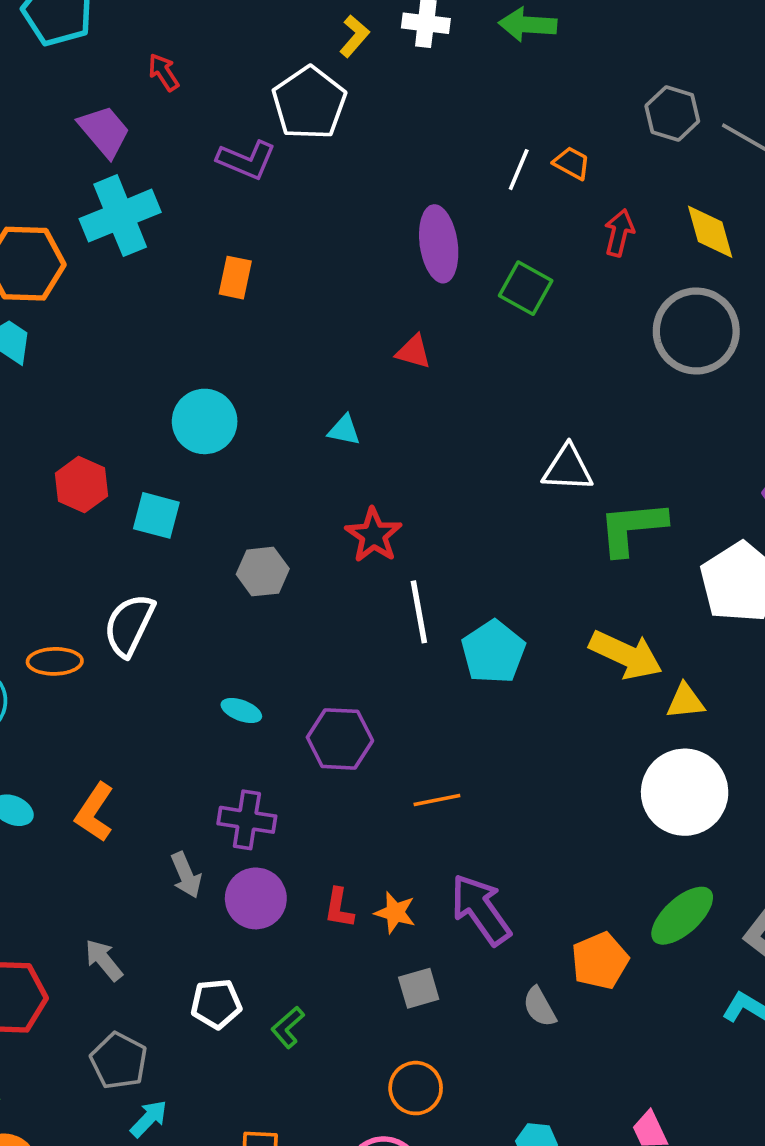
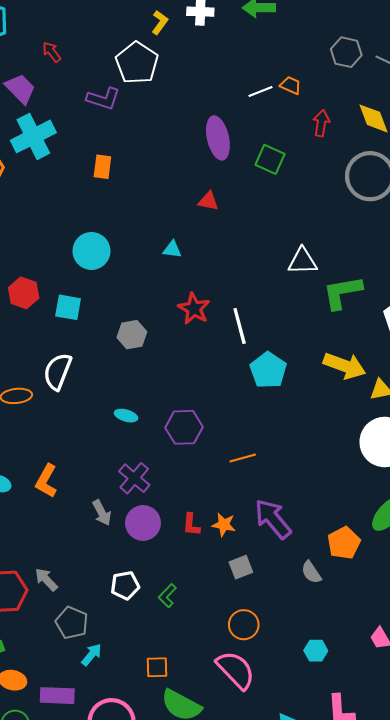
white line: (519, 170) -> (260, 92), turned 50
white line: (419, 612) -> (240, 326), moved
purple cross: (247, 820) -> (134, 478), turned 36
gray arrow: (104, 960) -> (46, 580), moved

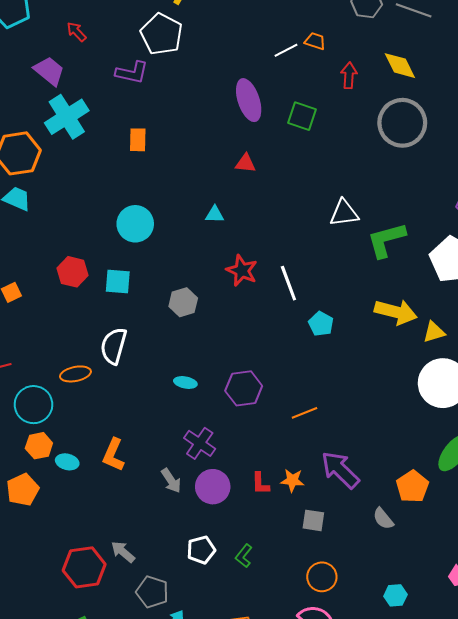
cyan pentagon: (268, 370) -> (321, 324), size x0.7
gray square: (241, 567) -> (313, 520), turned 35

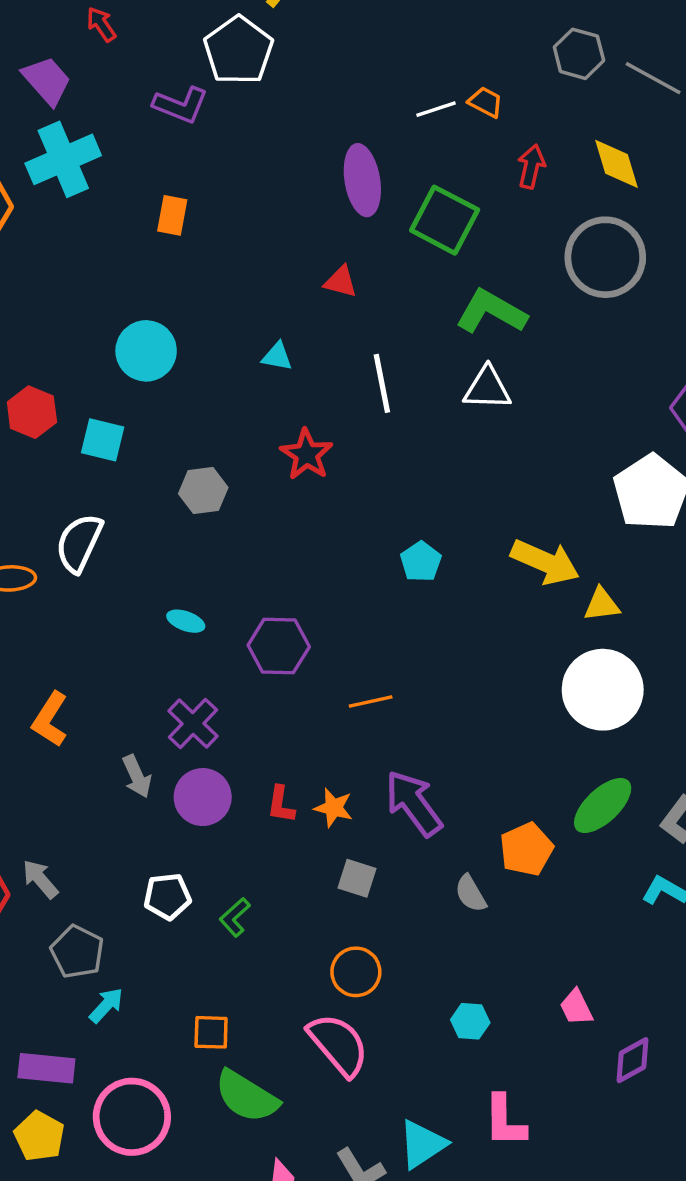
green square: (302, 116) -> (445, 220), size x1.4
green L-shape: (386, 240) -> (491, 312), moved, turned 36
white line: (288, 283) -> (382, 383), moved

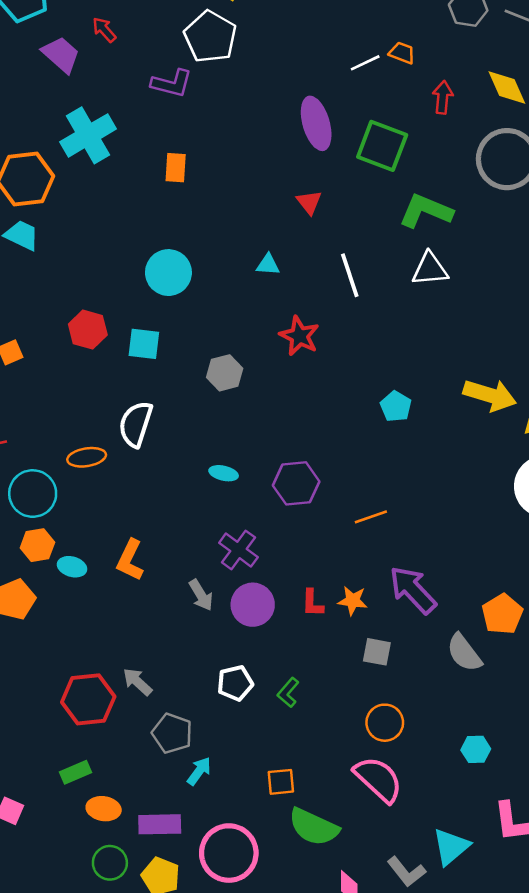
purple trapezoid: (47, 81) -> (61, 55), moved
red triangle: (341, 282) -> (309, 202), turned 44
gray semicircle: (471, 894) -> (464, 653), size x1.4

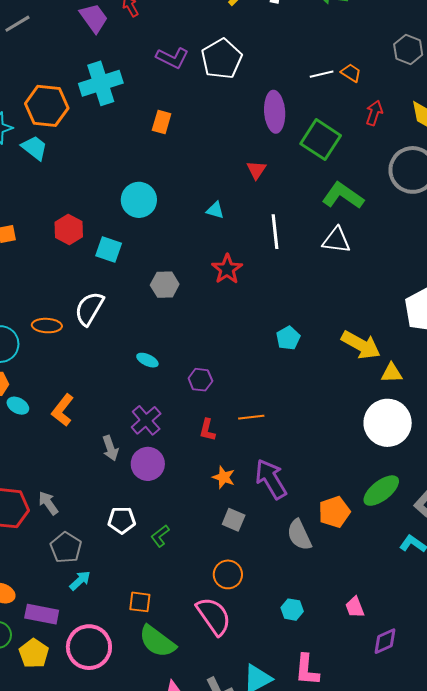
white pentagon: (210, 37) -> (222, 59), moved
purple hexagon: (296, 483) -> (200, 380), size x0.7
red L-shape: (312, 603) -> (207, 430), moved

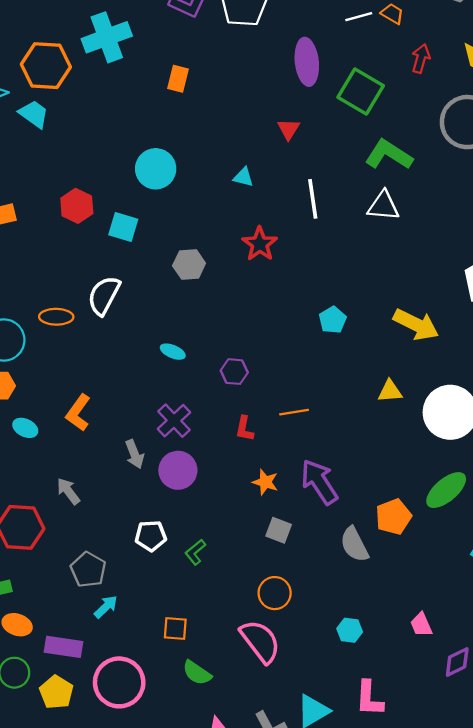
yellow triangle: (392, 373) -> (390, 391), moved
cyan ellipse: (18, 406) -> (25, 428), moved
gray arrow: (48, 503) -> (68, 491), moved
green semicircle: (157, 641) -> (197, 673), size x0.7

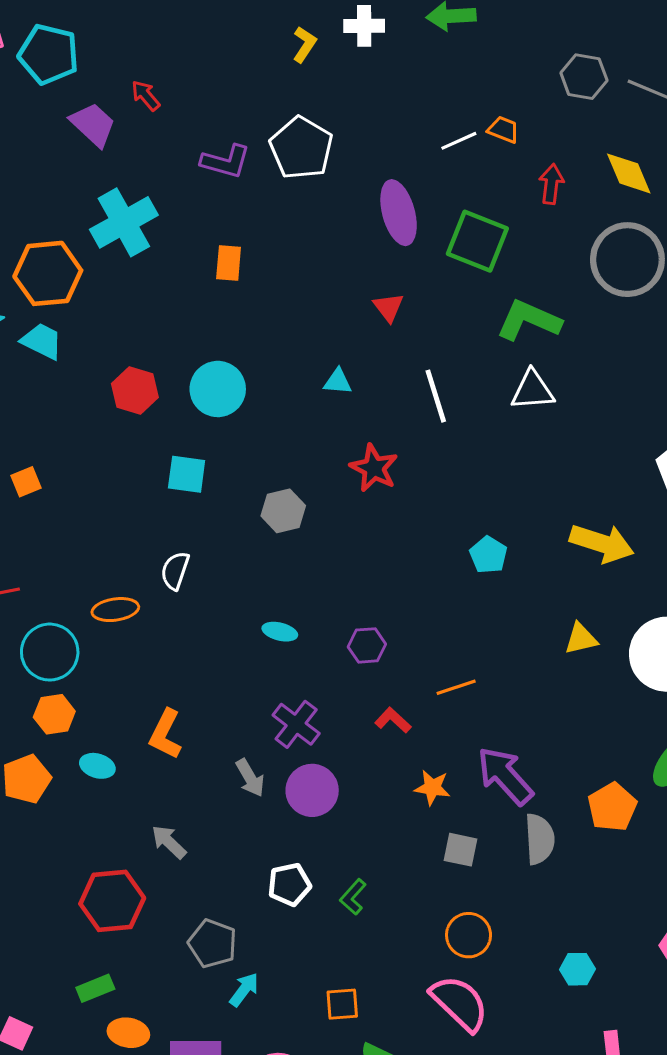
red hexagon: (77, 206) -> (135, 391), moved
white semicircle: (104, 295) -> (175, 571), size x0.7
red L-shape: (244, 429) -> (393, 720), turned 130
gray semicircle: (354, 544) -> (540, 839), moved, turned -147

